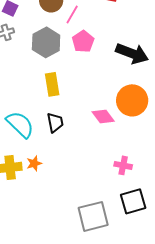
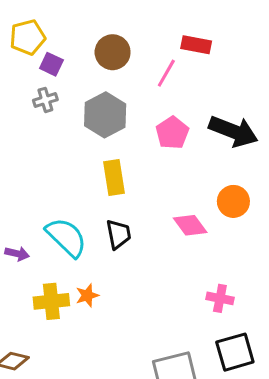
pink line: (72, 14) -> (166, 73), moved
pink pentagon: (83, 41) -> (172, 133), moved
orange circle: (132, 100) -> (233, 201), size x0.7

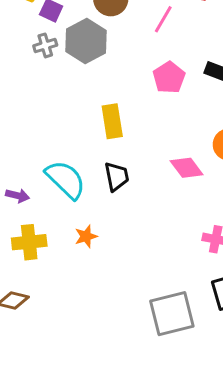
gray hexagon: (105, 115) -> (86, 41), moved
yellow cross: (51, 301) -> (29, 242), moved

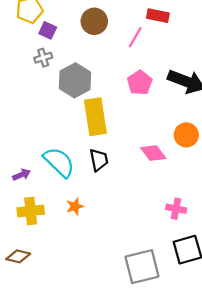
gray hexagon: (86, 41) -> (75, 80), moved
yellow rectangle: (112, 121) -> (95, 117), size x1.4
purple arrow: (17, 196) -> (22, 175), turned -36

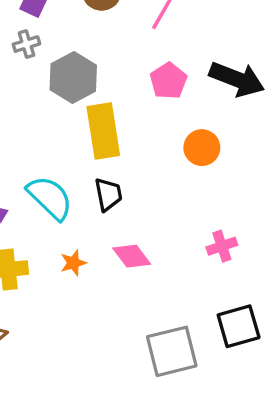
orange circle: (186, 135) -> (202, 148), moved
pink diamond: (153, 153) -> (132, 256), moved
pink cross: (176, 209) -> (222, 246), moved, turned -30

